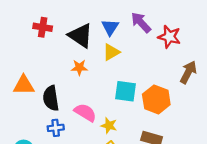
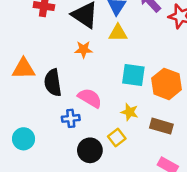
yellow triangle: (111, 52) -> (118, 33), turned 30
yellow star: (109, 126) -> (129, 112), moved
blue cross: (56, 128) -> (71, 118), moved

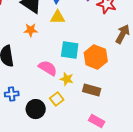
pink semicircle: (90, 98) -> (48, 68), moved
blue cross: (71, 118) -> (12, 94), moved

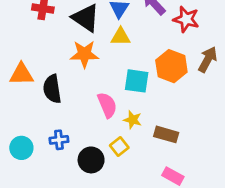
orange star: (31, 30) -> (84, 54), size x1.5
orange hexagon: (96, 57) -> (171, 66), moved
pink semicircle: (48, 68) -> (107, 105), turned 36

